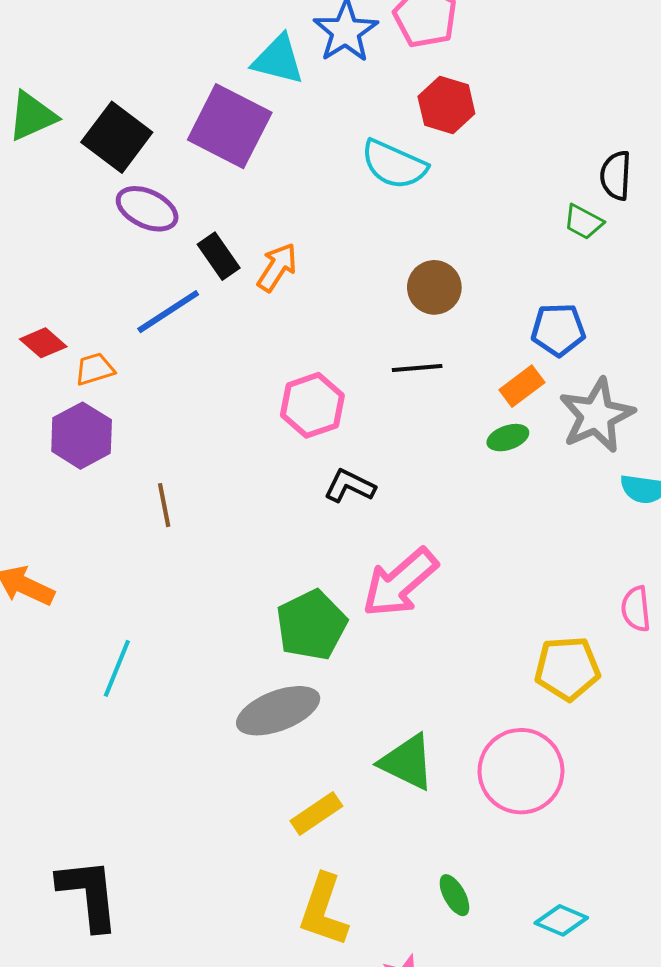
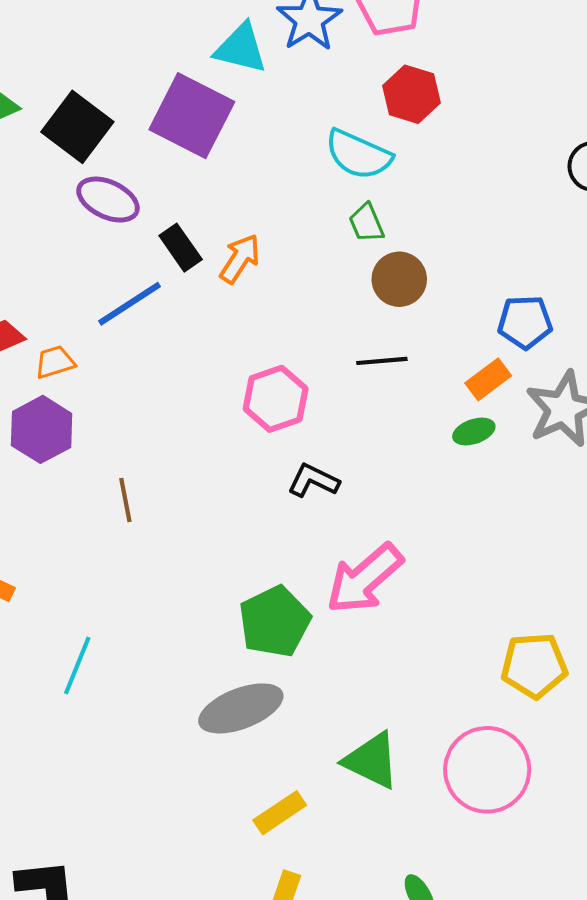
green trapezoid: (583, 222) -> (367, 223), moved, turned 39

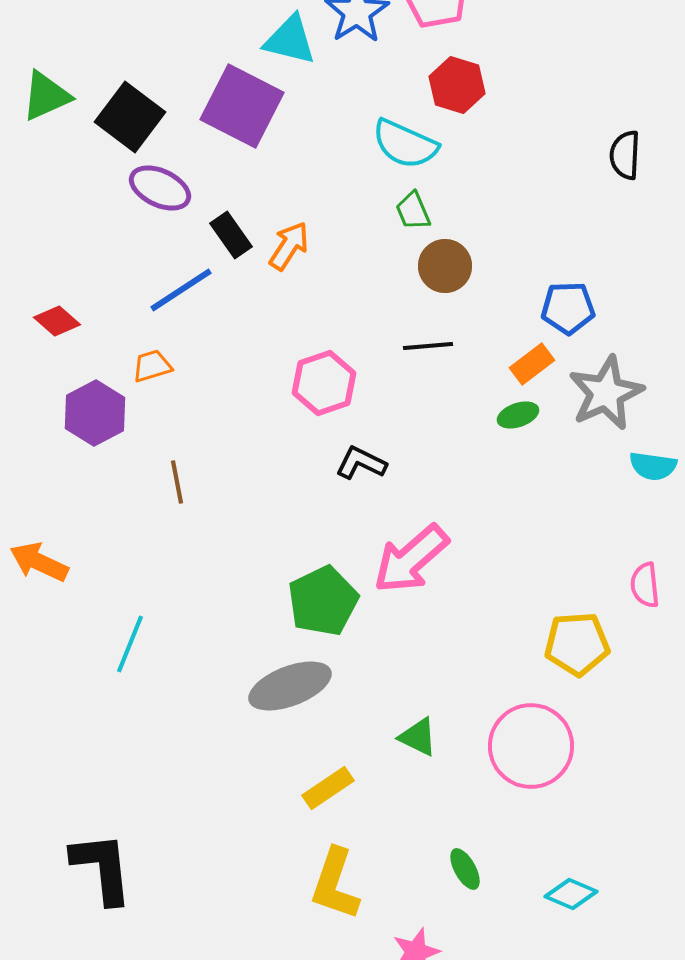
orange trapezoid: (55, 362) -> (152, 366), moved
green triangle: (372, 761) -> (418, 737), size x0.7

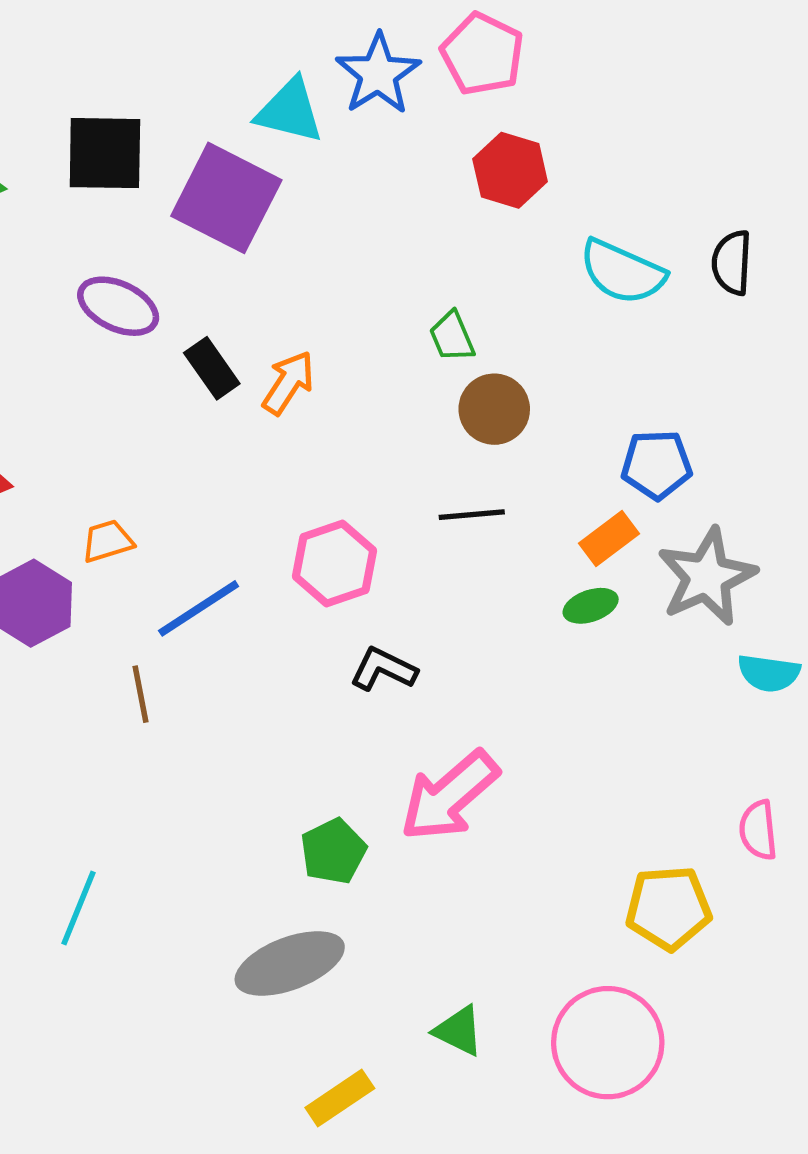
black square: (130, 117) -> (105, 153), moved, turned -36
cyan semicircle: (405, 144) -> (622, 272), moved
blue line: (181, 290) -> (199, 608), moved
green pentagon: (323, 601) -> (333, 851), size x0.7

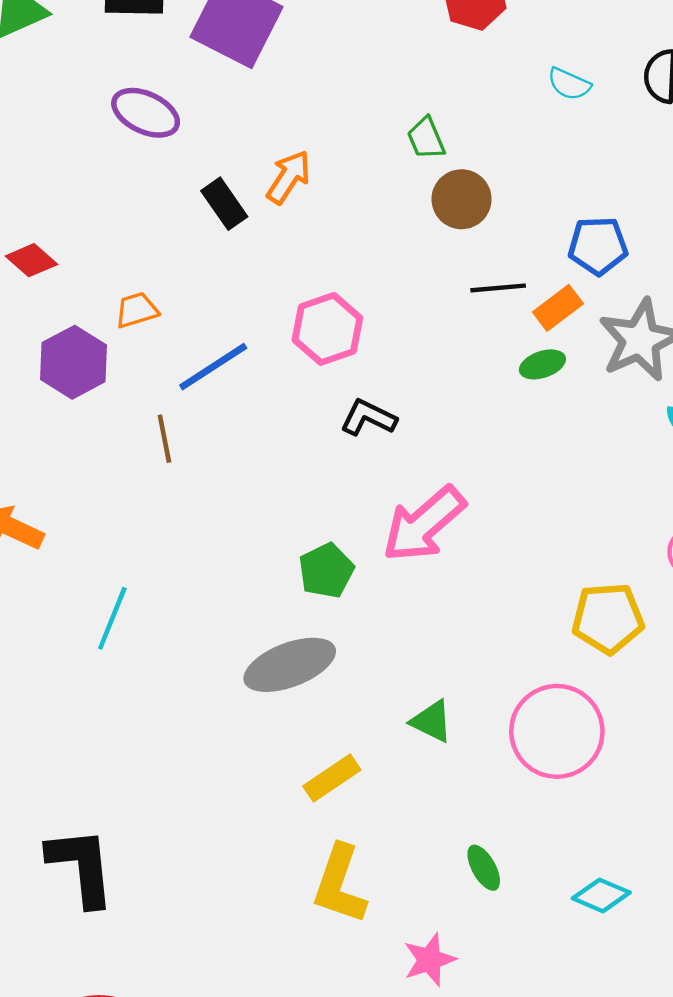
cyan semicircle: (622, 272) -> (569, 84), size x0.6
black rectangle: (212, 368) -> (224, 204), moved
black line: (472, 515) -> (498, 288), moved

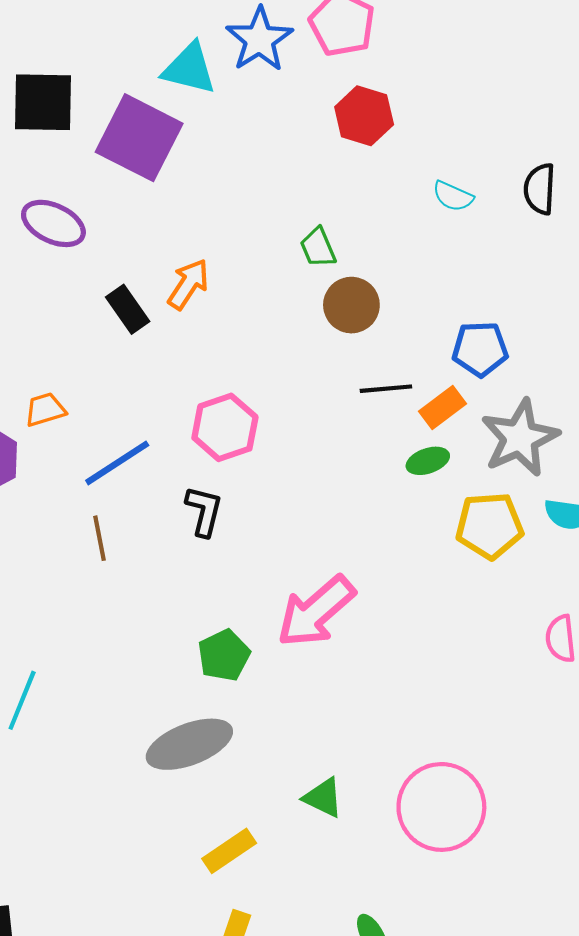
black L-shape: (368, 418) -> (204, 511), moved, turned 78
brown line: (164, 439) -> (99, 538), moved
yellow pentagon: (608, 618) -> (489, 526), moved

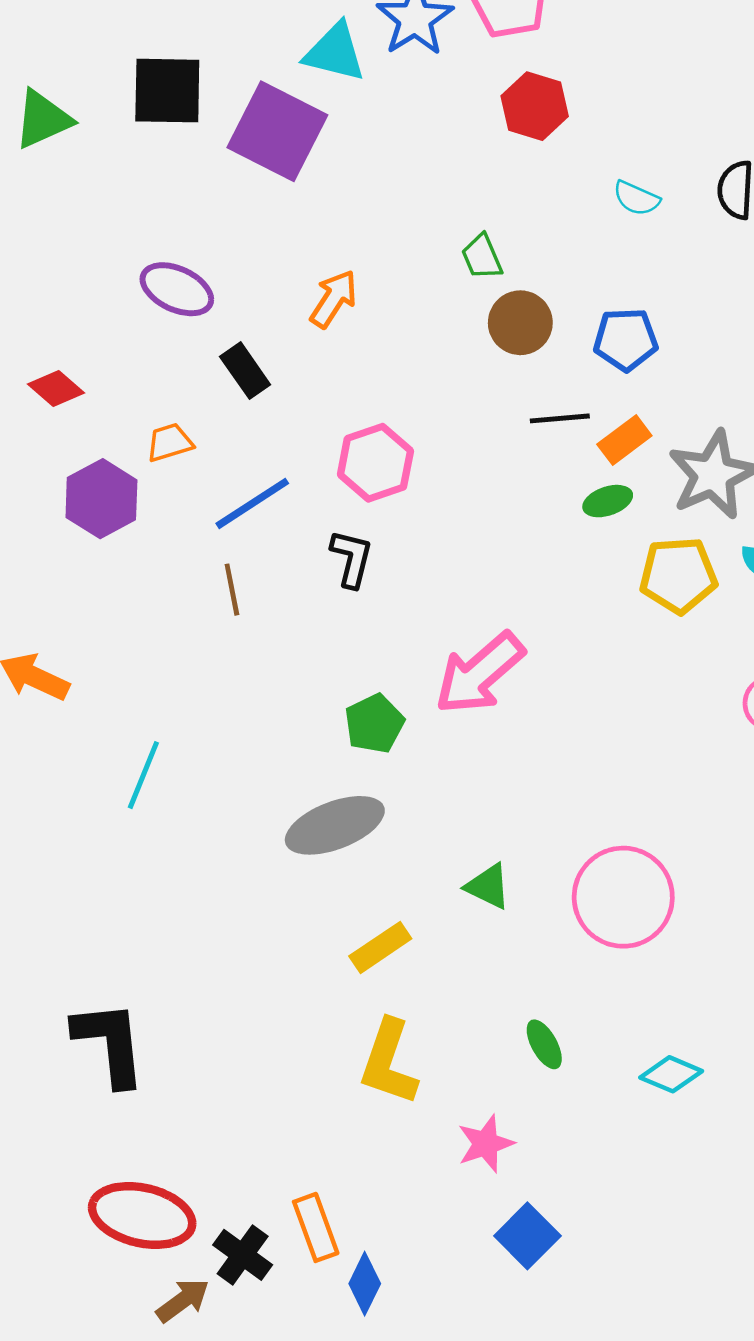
purple ellipse: (53, 223) -> (177, 289), moved
black rectangle: (128, 309) -> (245, 371), moved
blue pentagon: (480, 349) -> (626, 339), moved

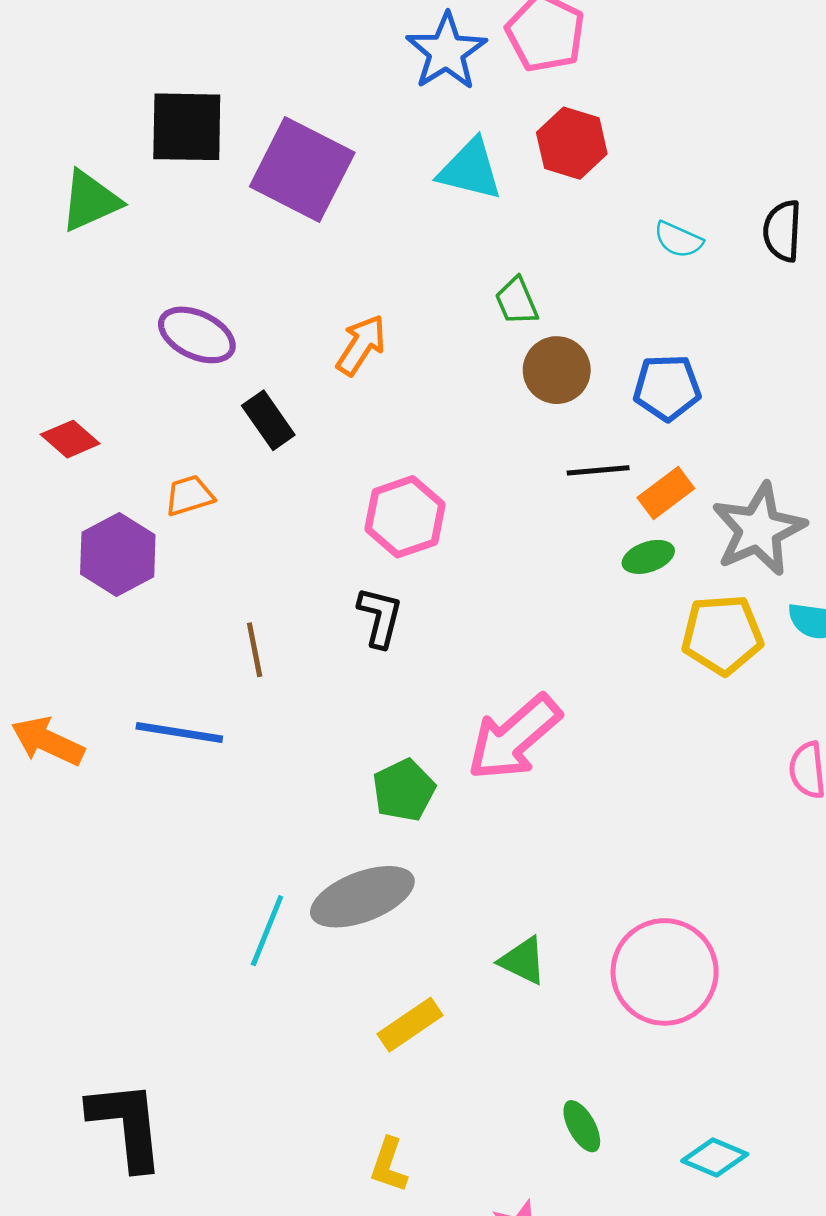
cyan triangle: (335, 52) -> (470, 169), moved
green triangle: (43, 119) -> (90, 201), moved
blue line: (252, 503) -> (179, 732), moved, turned 42
cyan line: (143, 775) -> (267, 931), moved
yellow L-shape: (389, 1062) -> (389, 1165), moved, size x0.6

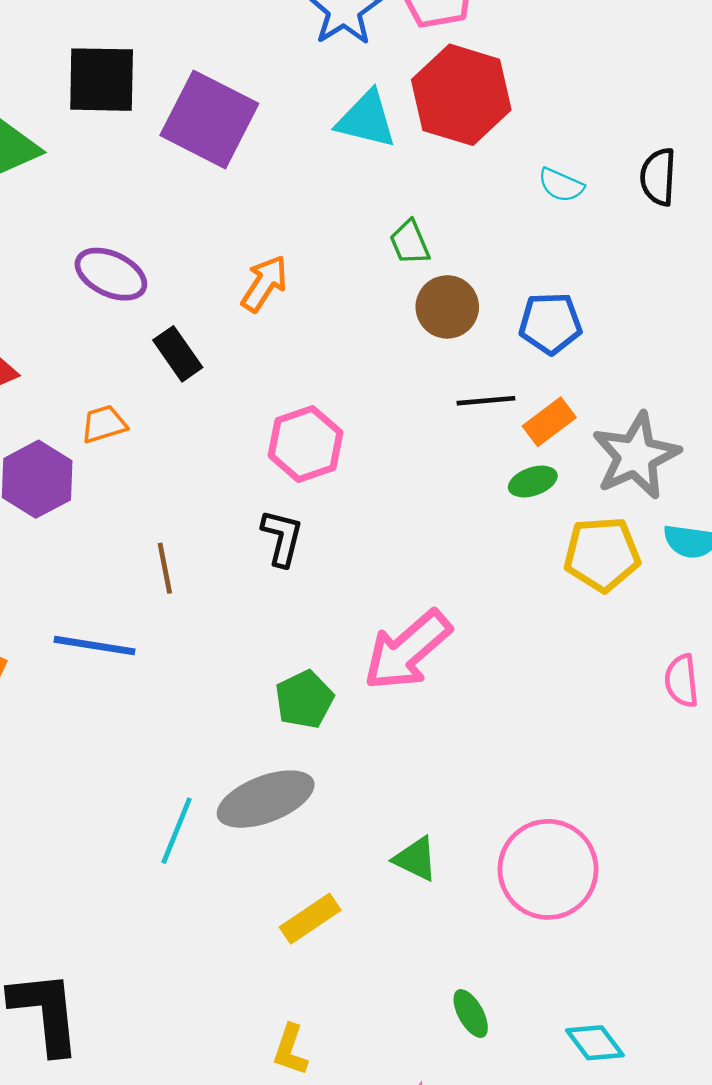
red hexagon: (572, 143) -> (461, 95), size x1.5
cyan diamond: (715, 1158) -> (595, 1043), turned 30

